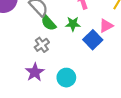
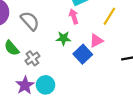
green semicircle: (49, 23) -> (12, 48), moved
cyan circle: (66, 78) -> (46, 85), moved

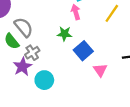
gray semicircle: (30, 21) -> (24, 27), moved
pink triangle: (96, 41) -> (100, 70), moved, turned -40
purple star: (25, 85) -> (22, 67), moved

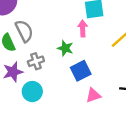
gray cross: (32, 53) -> (36, 61), moved
pink triangle: (100, 70) -> (93, 95), turned 32

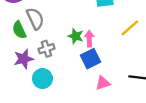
pink arrow: (83, 28) -> (89, 39), moved

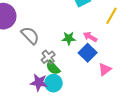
green semicircle: (19, 30) -> (53, 68), moved
pink arrow: (89, 39) -> (90, 37), moved, turned -40
purple star: (24, 59) -> (39, 82), moved, turned -30

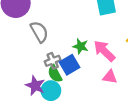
pink arrow: (90, 37) -> (104, 51), size x1.5
blue square: (88, 53) -> (70, 65), moved
pink triangle: (105, 69) -> (110, 77), moved, turned 32

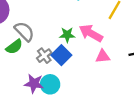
green semicircle: (55, 74) -> (14, 47), moved, turned -84

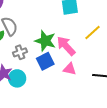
green star: (67, 35) -> (45, 41), size x1.5
blue square: (61, 55) -> (45, 61), moved

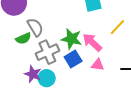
gray cross: (20, 52) -> (47, 52), size x1.6

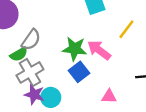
gray semicircle: (35, 27) -> (31, 40), turned 72
gray cross: (47, 52) -> (30, 72), moved
pink triangle: (98, 65) -> (109, 96), moved

